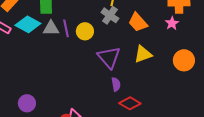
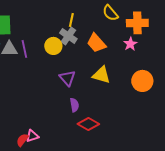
yellow circle: (85, 31) -> (53, 46), moved
yellow triangle: (143, 54) -> (101, 75), turned 36
purple triangle: (109, 57) -> (67, 78), size x0.7

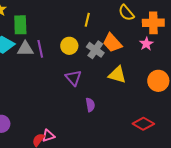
gray cross: (68, 36) -> (95, 50), moved
purple triangle: (67, 78) -> (73, 78), moved
red diamond: (88, 124) -> (143, 124), moved

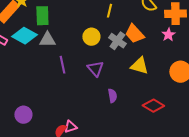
purple line: (40, 49) -> (62, 65), moved
red diamond: (143, 124) -> (153, 106), moved

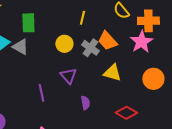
green rectangle: (42, 16) -> (28, 23), moved
pink star: (168, 35) -> (141, 42), size x1.6
gray triangle: (47, 40) -> (20, 47), turned 30
purple line: (62, 65) -> (41, 93), moved

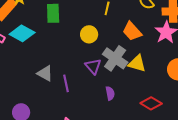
gray triangle: (20, 47) -> (45, 73), moved
gray cross: (90, 48) -> (115, 58), moved, size x1.4

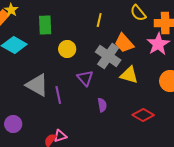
yellow circle: (89, 34) -> (67, 49), moved
gray cross: (115, 58) -> (108, 56), moved
gray triangle: (45, 73) -> (37, 85), size x1.4

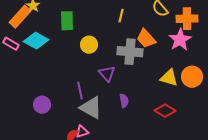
gray cross: (108, 56) -> (130, 52), turned -30
yellow triangle: (129, 75) -> (169, 78), moved
gray triangle: (37, 85) -> (91, 108), moved
purple circle: (13, 124) -> (42, 105), moved

